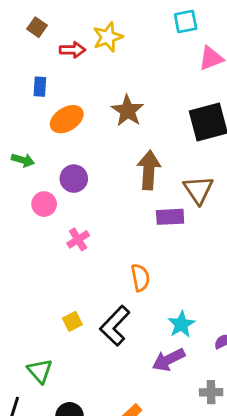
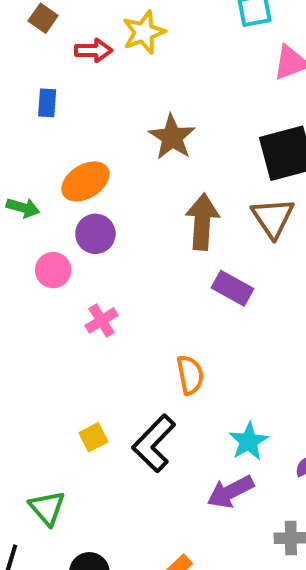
orange ellipse: (67, 119) -> (85, 181), moved
brown triangle: (198, 190) -> (273, 218), moved
purple rectangle: (170, 217) -> (232, 288), turned 32

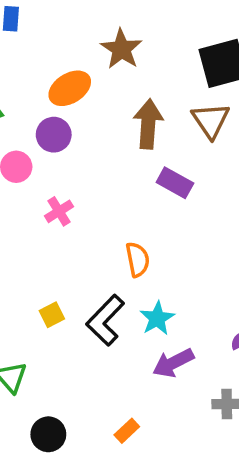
orange ellipse: (85, 181) -> (70, 88), moved
cyan star: (249, 441) -> (157, 318), moved

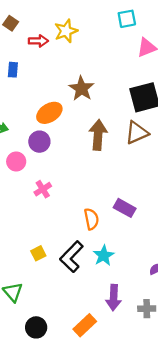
brown triangle: (211, 120) -> (137, 133), turned 40
purple rectangle: (175, 183) -> (125, 208), moved
purple arrow: (173, 363) -> (114, 298), moved, turned -60
orange rectangle: (127, 431) -> (85, 325), size x1.5

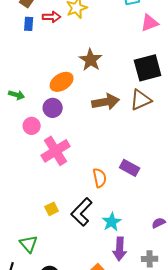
blue rectangle: (13, 70) -> (29, 24), moved
brown arrow: (98, 135) -> (106, 102), turned 76
pink cross: (43, 189) -> (56, 151), size x1.8
cyan star: (104, 256) -> (112, 222), moved

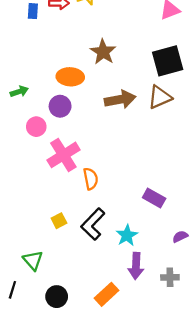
orange ellipse: (62, 82) -> (70, 77), turned 35
green arrow: (17, 95) -> (19, 92), turned -35
purple rectangle: (130, 168) -> (154, 198), moved
orange semicircle: (100, 178) -> (91, 179), moved

